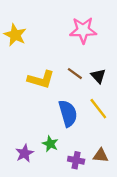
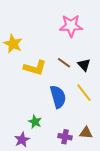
yellow star: (15, 35) -> (13, 44), moved
green star: (50, 144) -> (35, 122), moved
purple star: (25, 153) -> (22, 140), moved

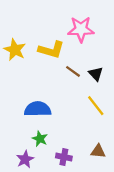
yellow L-shape: (35, 68) -> (51, 50), moved
blue semicircle: (58, 97) -> (38, 109), moved, turned -75
purple cross: (65, 137) -> (64, 157), moved

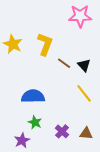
pink star: (81, 29) -> (80, 16), moved
yellow L-shape: (51, 50) -> (45, 44), turned -85
purple cross: (64, 157) -> (62, 131), moved, turned 32

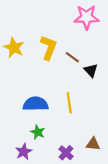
brown line: (64, 63) -> (72, 57), moved
yellow line: (84, 93) -> (69, 103), moved, turned 30
purple cross: (62, 131) -> (66, 153), moved

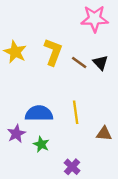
black triangle: (91, 70) -> (100, 63), moved
brown triangle: (93, 144) -> (104, 134), moved
purple star: (24, 152) -> (16, 134), moved

